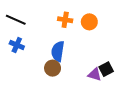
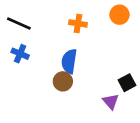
orange circle: (89, 22) -> (119, 15), moved
purple triangle: (95, 74) -> (111, 102), moved, turned 32

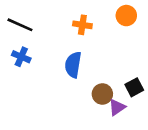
brown circle: (63, 81) -> (102, 94), moved
purple triangle: (111, 102) -> (117, 107), turned 36

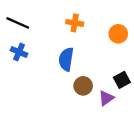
orange circle: (126, 16) -> (118, 34), moved
brown circle: (102, 94) -> (83, 86), moved

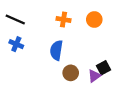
orange circle: (118, 34) -> (94, 19), moved
purple triangle: (106, 98) -> (94, 76), moved

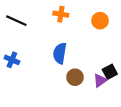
orange cross: (63, 19) -> (61, 14), moved
blue cross: (16, 44) -> (12, 60), moved

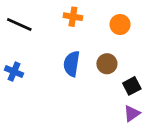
brown circle: (75, 77) -> (107, 64), moved
purple triangle: (100, 80) -> (132, 113), moved

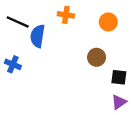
blue semicircle: (72, 64) -> (38, 36), moved
black square: (132, 86) -> (119, 77), turned 35

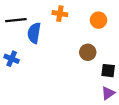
black line: (18, 22) -> (16, 20), turned -30

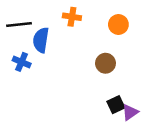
blue cross: (12, 59) -> (22, 62), moved
black square: (108, 71) -> (116, 105), moved, turned -32

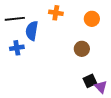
blue cross: (22, 62) -> (17, 48), turned -32
purple triangle: (130, 112) -> (101, 87), turned -40

